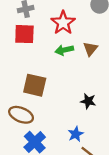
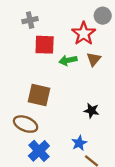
red star: (63, 23) -> (84, 34), moved
red square: (24, 34) -> (45, 45), moved

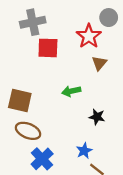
gray cross: (30, 20) -> (33, 22), size x1.5
green arrow: (68, 60) -> (71, 91), moved
brown square: (39, 95) -> (20, 100), moved

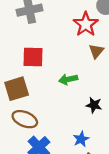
red square: (48, 48) -> (33, 57), moved
brown square: (20, 100) -> (17, 89), turned -30

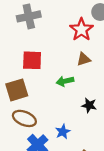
brown triangle: (96, 51) -> (84, 59), moved, turned 32
blue star: (81, 139) -> (63, 132), moved

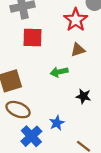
red square: (32, 60) -> (32, 38), moved

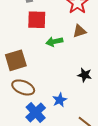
green arrow: (59, 72) -> (54, 42), moved

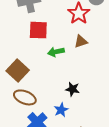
brown square: (16, 60) -> (18, 70), turned -30
black star: (85, 75) -> (73, 89), moved

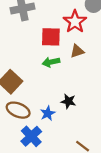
red square: (38, 30) -> (51, 37), moved
blue star: (61, 110) -> (48, 113), moved

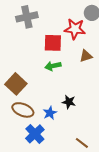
red star: (75, 22) -> (75, 29), turned -30
brown triangle: (77, 51) -> (86, 56), moved

